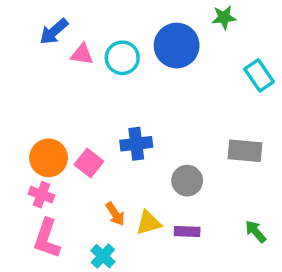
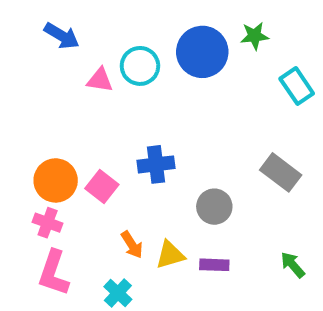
green star: (224, 17) -> (255, 36), moved
blue arrow: (54, 31) -> (62, 36), turned -108
pink triangle: (82, 54) -> (100, 80), moved
gray rectangle: (245, 151) -> (281, 172), turned 32

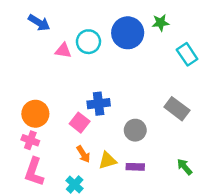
pink square: (102, 187) -> (80, 123), moved

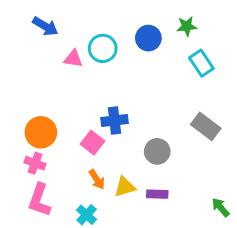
blue circle: (128, 33) -> (148, 38), size x0.7
cyan rectangle: (187, 54) -> (201, 63), moved
green arrow: (185, 167) -> (221, 207), moved

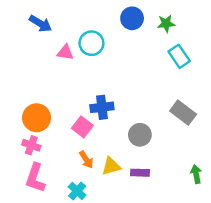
blue circle: (148, 38) -> (132, 18), moved
green arrow: (221, 207) -> (196, 174), moved, turned 30

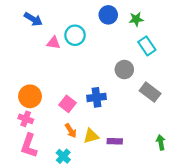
blue cross: (102, 107) -> (96, 97), moved
gray circle: (140, 135) -> (124, 70), moved

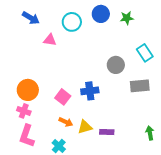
cyan circle: (75, 35) -> (72, 22), moved
cyan rectangle: (147, 46) -> (145, 53), moved
gray rectangle: (150, 92) -> (140, 86), turned -42
orange arrow: (71, 131) -> (66, 122), turned -32

